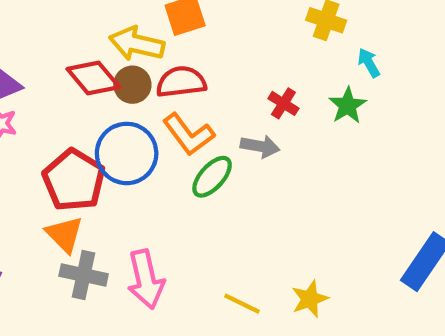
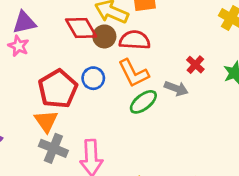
blue circle: (127, 153) -> (93, 78), size x0.6

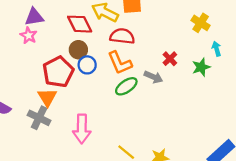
brown circle: (104, 36) -> (78, 50), moved
gray cross: (53, 148) -> (39, 118), moved

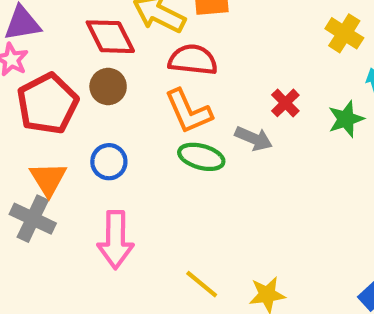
blue circle: (87, 65) -> (109, 162), moved
red pentagon: (58, 72) -> (47, 104), moved
green ellipse: (126, 86) -> (201, 157), turned 50

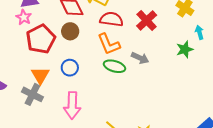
red cross: (285, 103) -> (147, 20), moved, size x1.5

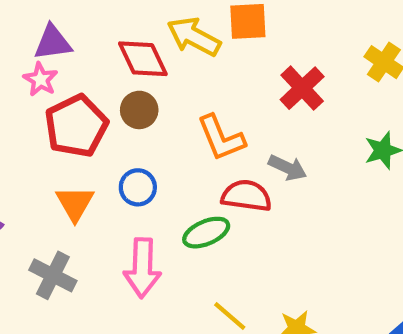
red semicircle: (111, 19) -> (246, 196), moved
green ellipse: (114, 66) -> (206, 233), moved, turned -40
gray cross: (32, 94) -> (53, 275), moved

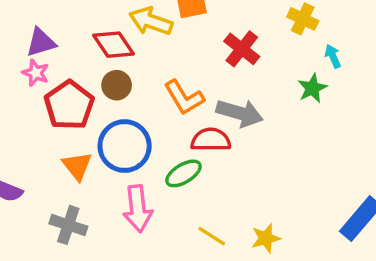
gray arrow: (287, 168) -> (240, 113), size x1.5
blue circle: (138, 187) -> (125, 146), size x1.8

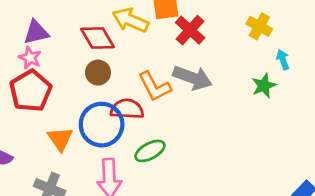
red cross: (242, 49) -> (190, 30), moved
red pentagon: (69, 105) -> (31, 91), moved
gray arrow: (240, 113) -> (192, 78), moved
red semicircle: (211, 140) -> (127, 109), moved

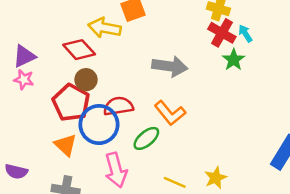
red cross: (190, 30) -> (222, 33), moved
orange L-shape: (155, 87) -> (170, 113), moved
red pentagon: (31, 91) -> (71, 103), moved

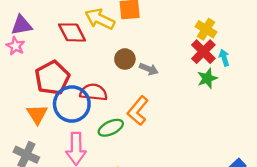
gray arrow: (170, 66) -> (149, 69), size x0.6
brown circle: (86, 80) -> (125, 59), moved
orange L-shape: (170, 113) -> (138, 111), turned 64

